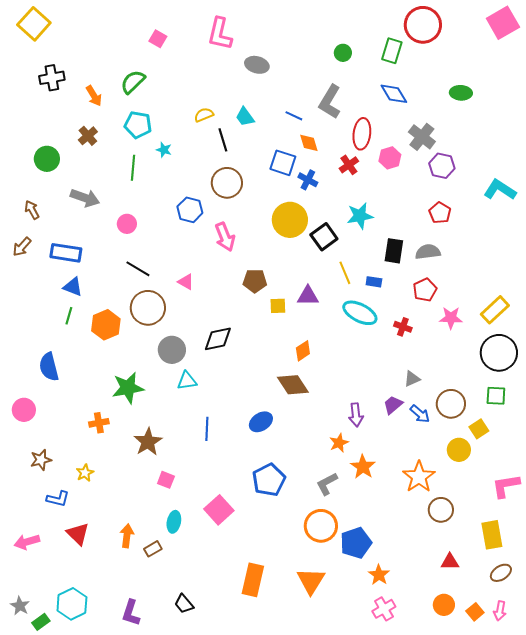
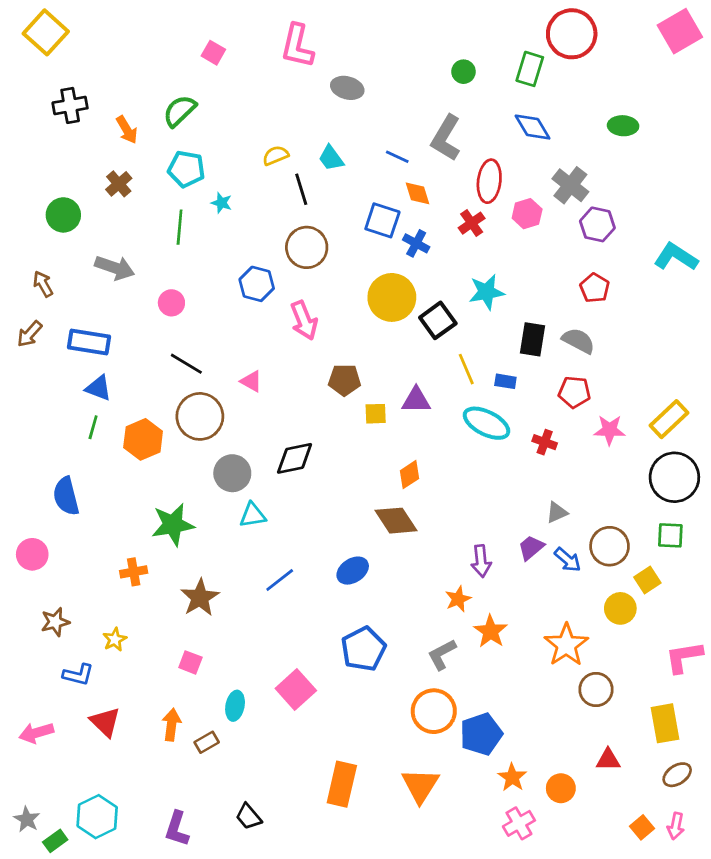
gray semicircle: (428, 252) -> (578, 341), turned 35
red pentagon: (425, 290) -> (574, 392), turned 30
blue line: (207, 429) -> (280, 580), turned 50
pink square: (166, 480) -> (190, 662), moved
orange circle: (444, 605) -> (561, 788), moved

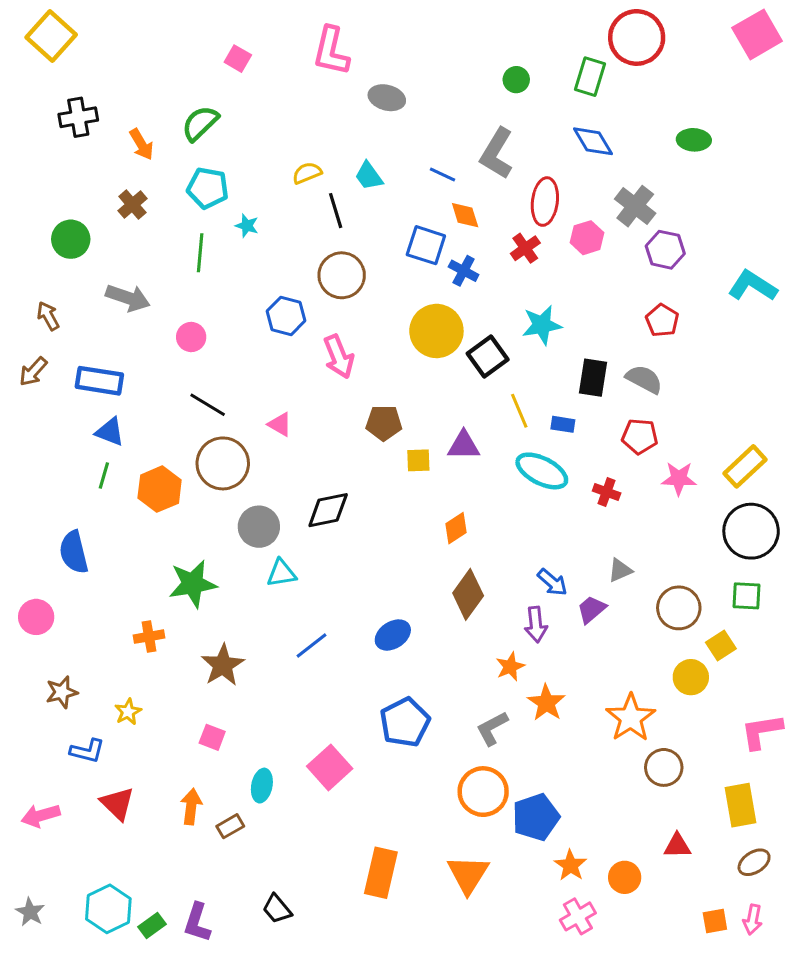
brown diamond: (396, 521) -> (468, 594), moved, turned 69
blue arrow: (568, 560) -> (552, 582), moved
orange square: (642, 827) -> (715, 921), turned 30
green rectangle: (55, 841) -> (152, 925), moved

